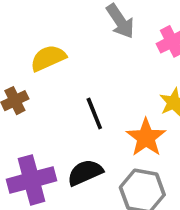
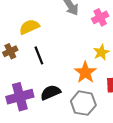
black line: (94, 113) -> (39, 55), moved

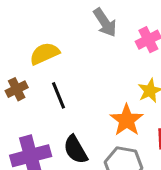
black semicircle: (50, 92) -> (76, 150), turned -96

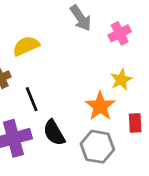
black line: (58, 95) -> (32, 99), moved

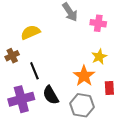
pink cross: (120, 33) -> (98, 23), turned 35

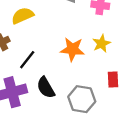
black line: (34, 71) -> (27, 60), turned 60
orange star: (84, 76) -> (72, 49), moved, turned -30

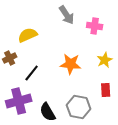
yellow star: (101, 43) -> (105, 60), moved
black semicircle: (46, 88) -> (48, 112), moved

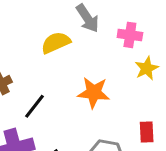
yellow semicircle: (28, 35) -> (56, 43), moved
yellow star: (105, 60) -> (147, 68), moved

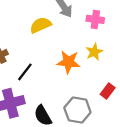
yellow star: (147, 68) -> (94, 52), moved
red rectangle: (147, 132) -> (108, 91), turned 40

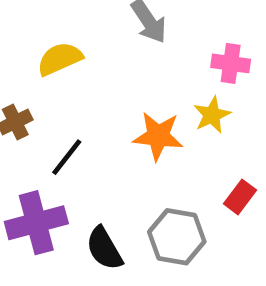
pink cross: (95, 19) -> (231, 63), moved
yellow semicircle: (41, 25) -> (60, 59), moved

